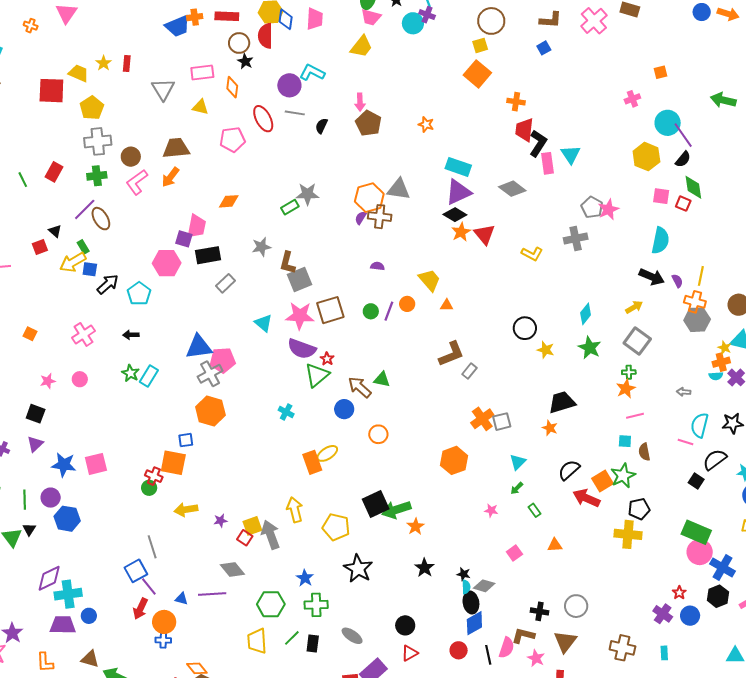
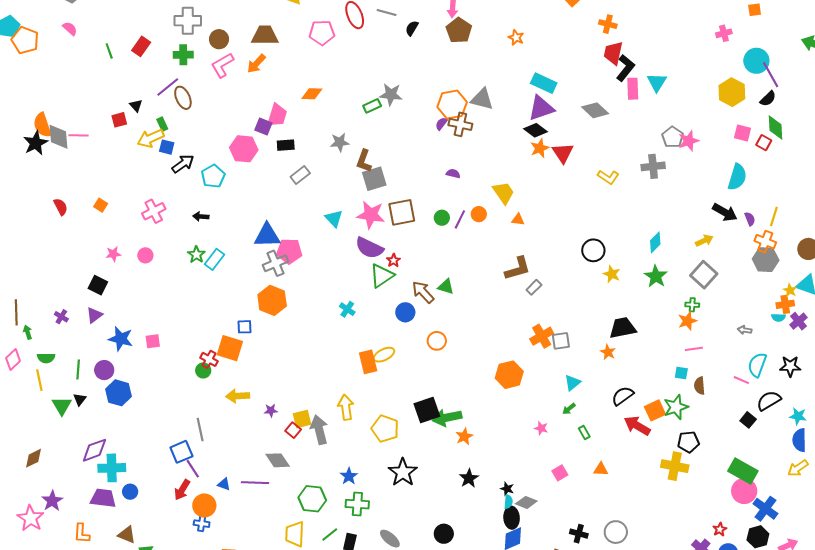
black rectangle: (208, 255) -> (286, 145), size x0.7
pink square: (96, 464) -> (153, 341), size x0.7

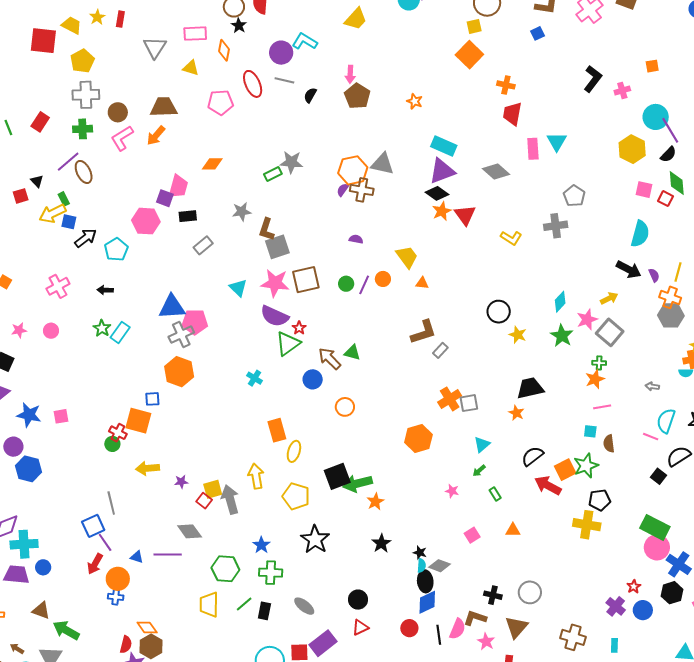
black L-shape: (626, 68) -> (593, 79), moved
pink star: (689, 141) -> (587, 319), moved
yellow ellipse: (384, 355) -> (294, 451), moved, turned -45

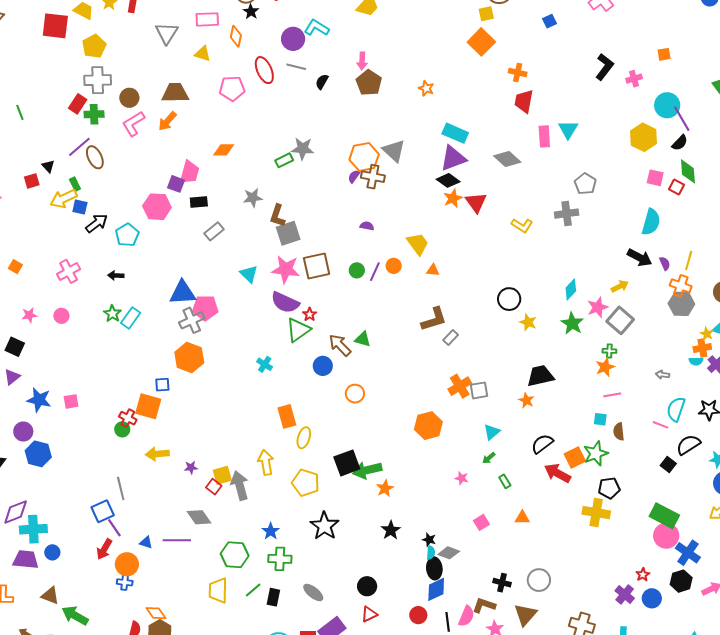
red rectangle: (40, 122) -> (78, 104), moved
gray triangle: (383, 164) -> (394, 151), turned 30

